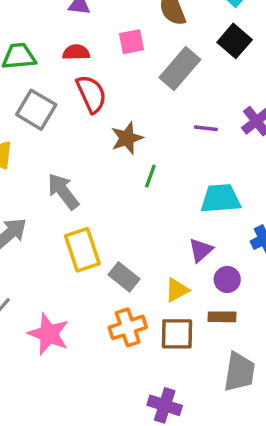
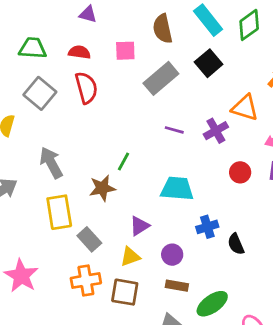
brown star: (127, 138) -> (102, 188), moved
purple triangle: (201, 250) -> (139, 226), moved
brown rectangle: (222, 317) -> (177, 286), moved

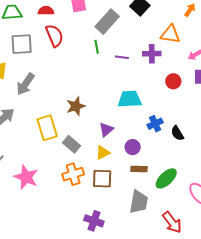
gray square: (40, 93) -> (22, 44), turned -35
purple cross: (216, 131) -> (152, 54), turned 36
green line: (123, 161) -> (97, 47), moved, turned -32
gray arrow: (51, 163) -> (25, 84), moved, turned -110

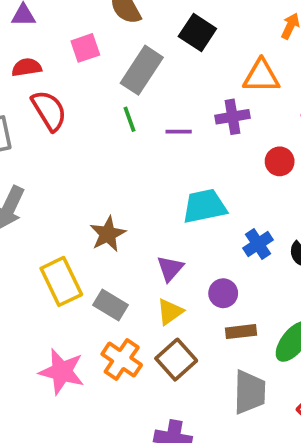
orange cross: (73, 174) -> (122, 359), turned -30
pink star: (26, 177) -> (62, 372), moved
brown square: (102, 179) -> (176, 360), turned -35

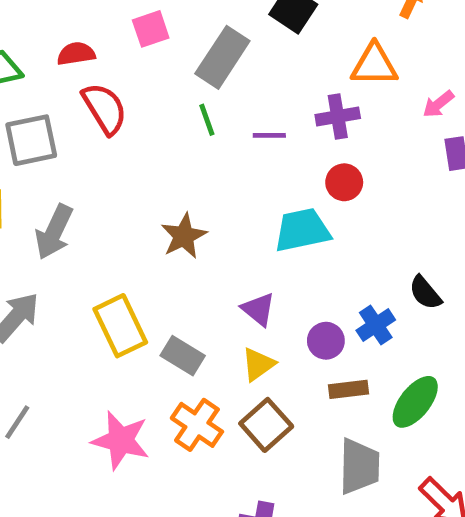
red circle: (280, 161) -> (344, 182), moved
brown star: (108, 234) -> (184, 236), moved
blue cross: (258, 244) -> (376, 325), moved
purple triangle: (170, 268) -> (258, 309), turned -32

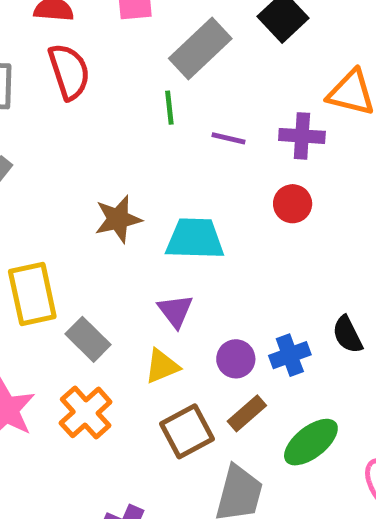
cyan trapezoid: (302, 230) -> (195, 239), moved
brown rectangle: (349, 389) -> (247, 413), turned -48
brown square: (266, 425) -> (187, 431), moved

